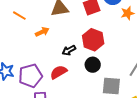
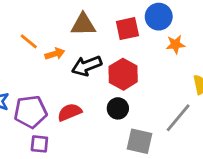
orange line: (19, 16) -> (29, 41), moved
black arrow: (69, 50) -> (87, 66), moved, size x1.5

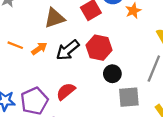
black circle: (118, 108) -> (112, 74), moved

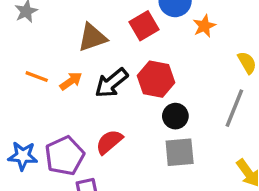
gray square: (129, 97) -> (180, 152), moved

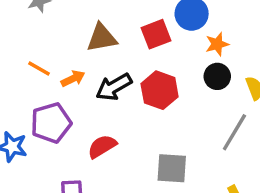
black circle: (175, 116) -> (217, 76), moved
purple pentagon: (65, 156) -> (51, 123), moved

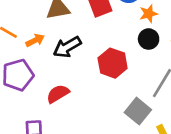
red hexagon: (160, 90) -> (113, 63), moved
gray square: (172, 168) -> (138, 111), moved, turned 35

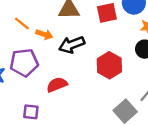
orange arrow: (35, 40) -> (44, 34), turned 35

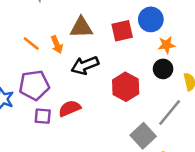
orange arrow: (44, 34) -> (57, 45), moved, turned 49
purple square: (31, 112) -> (43, 116), moved

